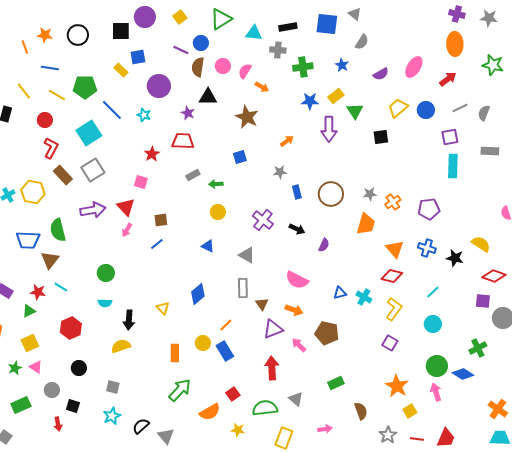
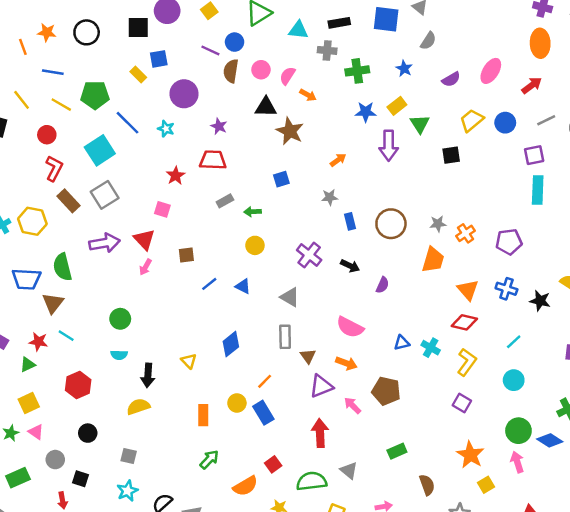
black triangle: (208, 97) -> (266, 107), moved
blue line: (157, 244) -> (209, 284), moved
green arrow: (180, 390) -> (209, 460), size x0.7

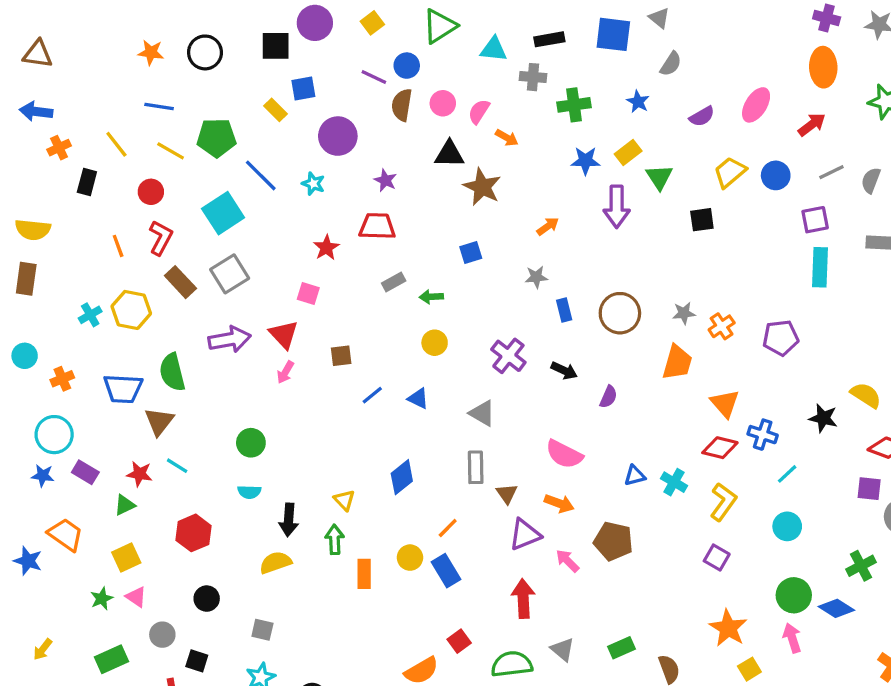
orange line: (23, 47) -> (118, 246), moved
blue cross: (506, 289) -> (763, 435), moved
green rectangle: (397, 451) -> (622, 648), moved
green arrow: (209, 460) -> (335, 540), moved, turned -45

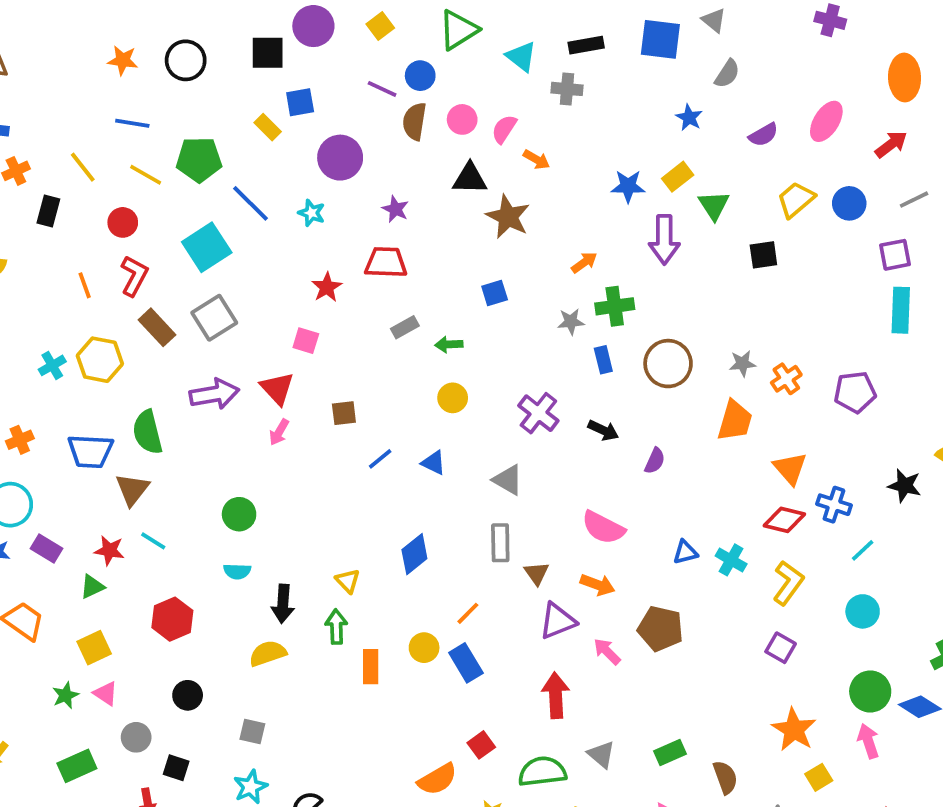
purple cross: (827, 18) -> (830, 20), moved
cyan triangle: (494, 49) -> (521, 57), turned 32
green cross: (574, 105) -> (615, 306), moved

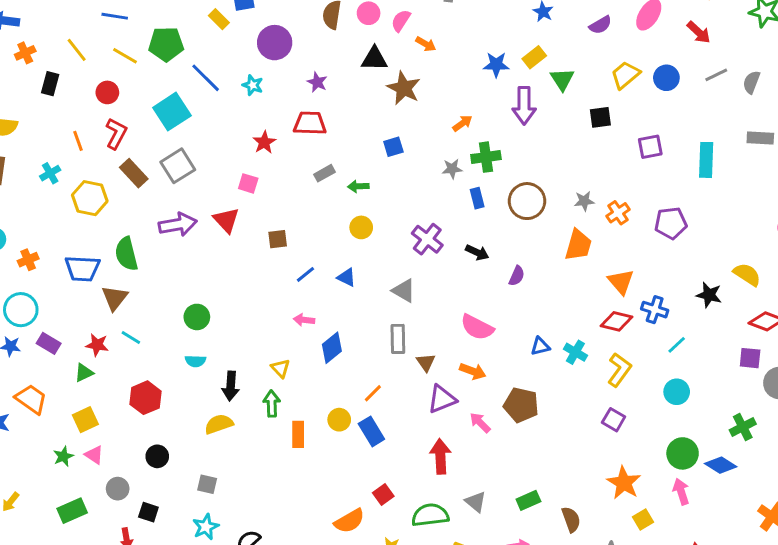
red arrow: (891, 144) -> (699, 32), turned 80
purple square: (895, 255) -> (650, 147), moved
cyan cross: (52, 365) -> (50, 173), moved
pink arrow: (279, 432) -> (304, 320), moved, turned 66

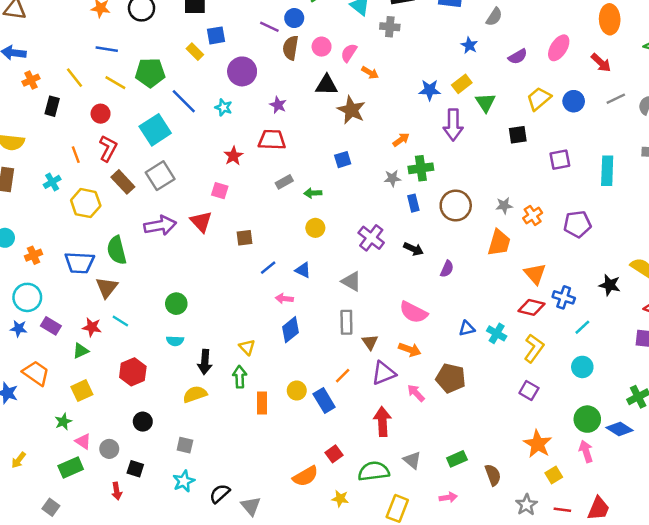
pink arrow: (304, 320) -> (284, 299), moved
orange line: (373, 393) -> (343, 376), moved
pink triangle: (94, 455) -> (83, 441), moved

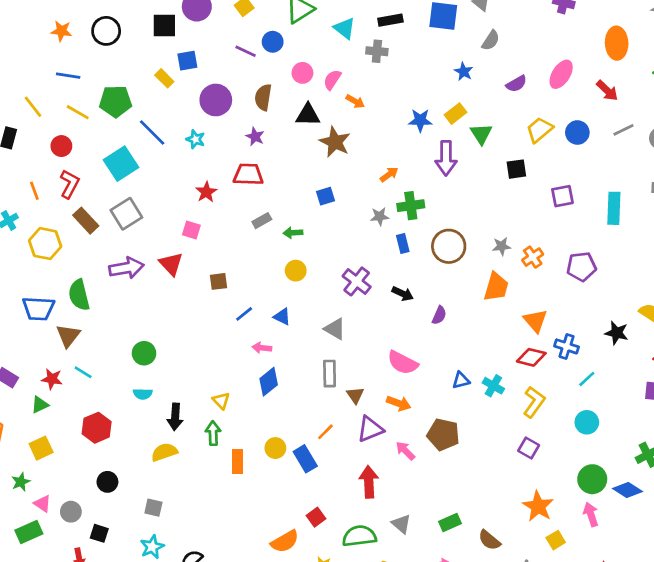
brown semicircle: (291, 48) -> (263, 97), moved
brown semicircle: (493, 475) -> (489, 540), turned 150

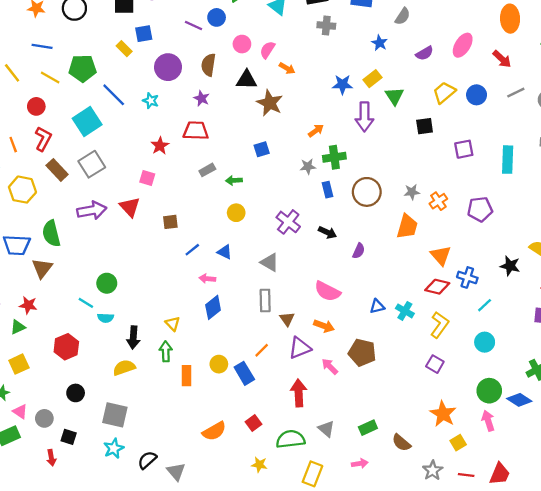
gray cross: (377, 51) -> (326, 26), moved
cyan line: (83, 372) -> (86, 303), moved
gray square: (153, 508) -> (115, 415), size x1.6
orange semicircle: (285, 541) -> (214, 431), moved

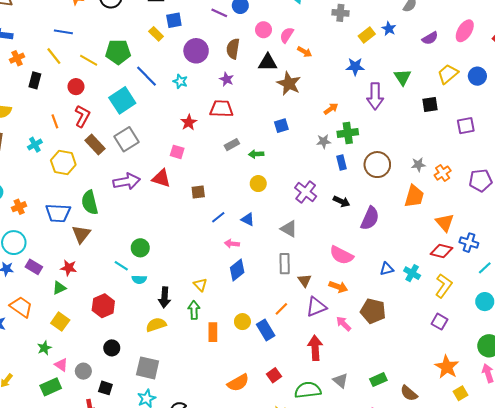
blue line: (42, 46) -> (63, 32), moved
yellow rectangle: (373, 79) -> (367, 35), moved
red triangle: (130, 207) -> (161, 178), turned -30
purple semicircle: (359, 251) -> (370, 218), size x1.6
yellow square: (19, 364) -> (60, 322), turned -30

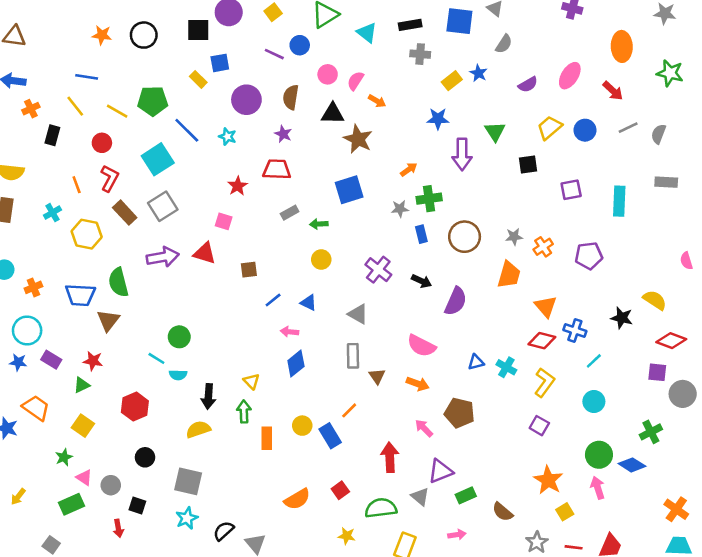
blue square: (281, 126) -> (349, 190), size x1.6
purple triangle: (316, 307) -> (440, 471), moved

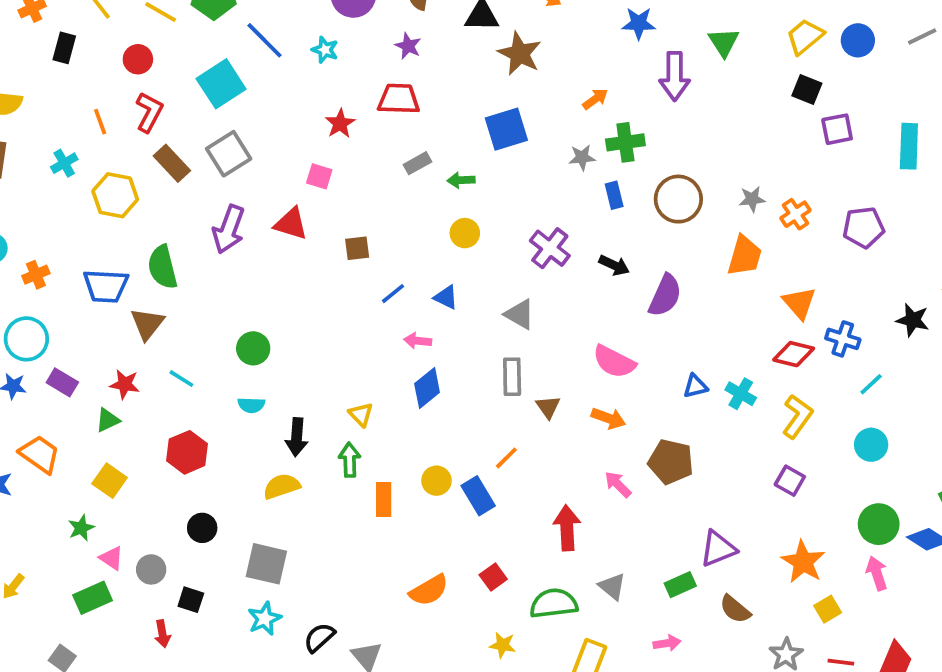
black square: (528, 164) -> (807, 89), moved, turned 30
purple arrow: (163, 257) -> (229, 229), turned 120
cyan line: (156, 358) -> (181, 379), moved
purple triangle: (440, 471) -> (718, 549), moved

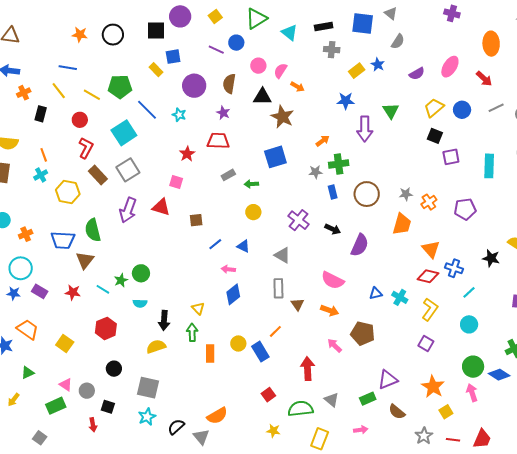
orange line: (100, 122) -> (44, 155), moved
green triangle: (108, 420) -> (28, 373), moved
green star: (81, 528) -> (121, 280), moved
orange semicircle: (429, 590) -> (217, 416), moved

